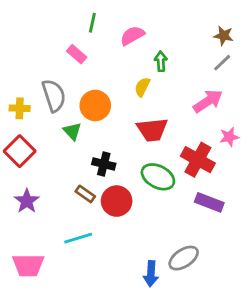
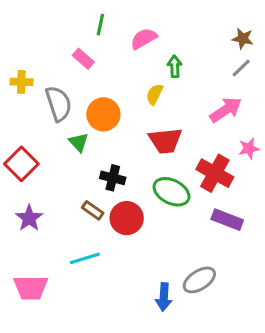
yellow cross: (20, 108) -> (21, 82), moved

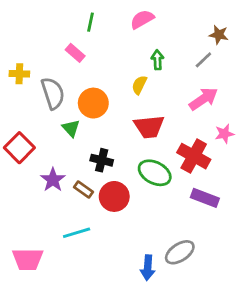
pink semicircle: (144, 39) -> (142, 19), moved
gray line: (241, 68) -> (203, 60), moved
purple star: (29, 218) -> (53, 180), moved

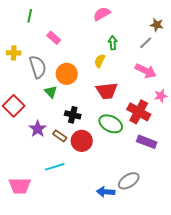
green line: (91, 22) -> (30, 16), moved
pink arrow: (203, 99) -> (146, 71), turned 60
blue arrow: (148, 268) -> (106, 192), turned 90

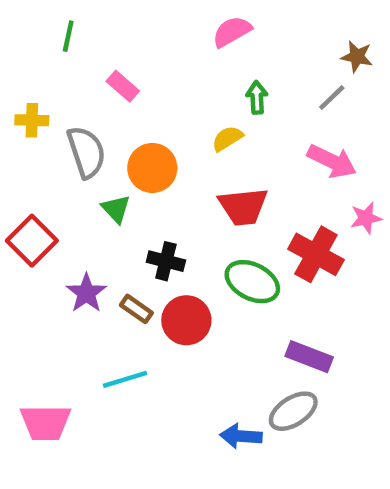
yellow semicircle: (100, 61) -> (227, 138), turned 32
purple rectangle: (147, 142) -> (309, 357), moved

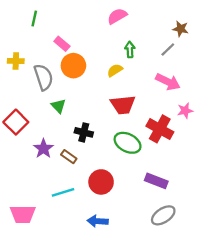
orange circle: (152, 168) -> (73, 66), moved
red circle: (186, 320) -> (101, 182), moved
gray ellipse: (293, 411) -> (163, 215), moved
blue arrow: (241, 436) -> (98, 221), moved

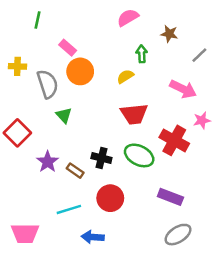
brown star: (181, 29) -> (169, 34), moved
gray line: (168, 50) -> (199, 55), moved
black cross: (84, 132) -> (101, 158), moved
blue arrow: (98, 221) -> (93, 237), moved

